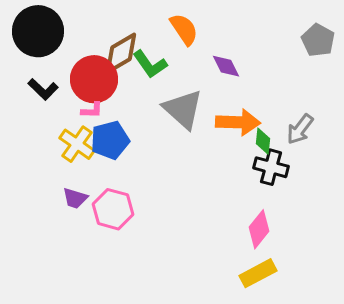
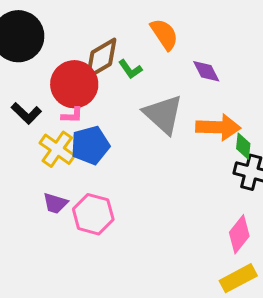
green L-shape: (150, 64) -> (130, 69), size x0.7
black L-shape: (43, 89) -> (26, 113), moved

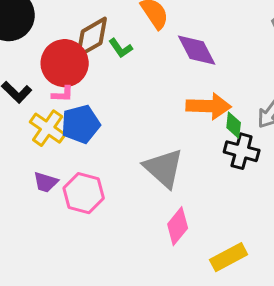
purple diamond: (206, 71) -> (197, 50), size x1.4
gray triangle: (163, 114) -> (164, 168), moved
pink diamond: (239, 234) -> (178, 226), moved

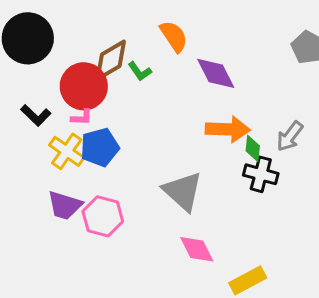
purple trapezoid: (46, 182) -> (65, 205), size x1.4
pink diamond: (178, 226) -> (197, 249), turned -66

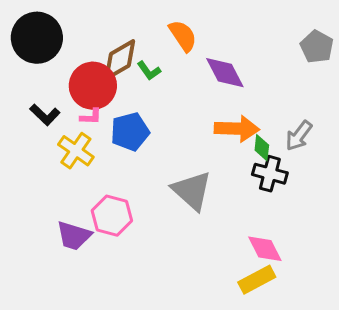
blue pentagon: (100, 147) -> (130, 132), moved
purple trapezoid: (65, 205) -> (74, 236), moved
pink diamond: (197, 249) -> (265, 249), moved

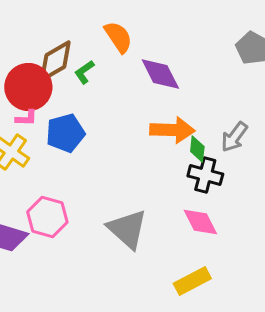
green L-shape: (149, 71) -> (84, 72), turned 90
gray triangle: (192, 191) -> (127, 229), moved
pink diamond: (265, 249) -> (200, 222), moved

